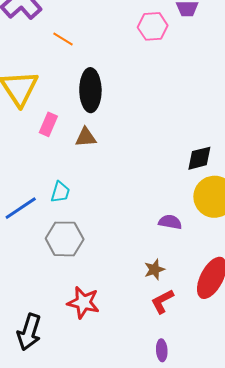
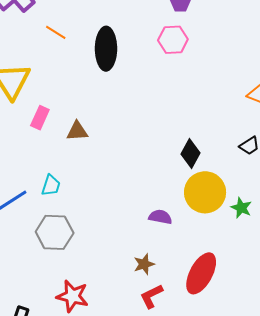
pink hexagon: (153, 26) -> (173, 40), moved
black ellipse: (90, 90) -> (106, 49), moved
black diamond: (199, 158) -> (190, 154), turned -48

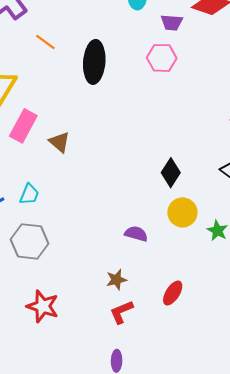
pink rectangle: (40, 118) -> (23, 126), size x1.4
brown triangle: (77, 131) -> (59, 142), turned 40
yellow circle: (205, 192) -> (182, 212), size x0.7
red ellipse: (201, 273) -> (173, 293), size x0.6

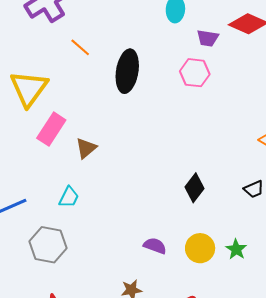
brown triangle: (59, 142) -> (86, 148), turned 35
cyan trapezoid: (29, 194) -> (69, 197), moved
yellow circle: (182, 212) -> (200, 248), moved

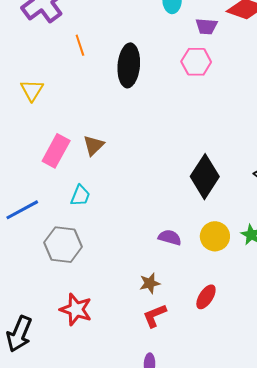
orange line: (80, 47) -> (80, 45), turned 35
yellow triangle: (29, 88) -> (32, 90), size x0.6
pink rectangle: (51, 129) -> (56, 151), moved
black diamond: (194, 188) -> (205, 177), size x1.5

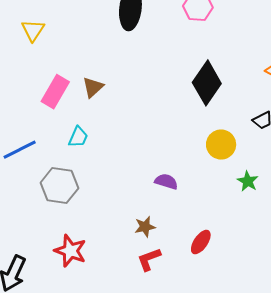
black diamond: (205, 177) -> (207, 83), moved
yellow circle: (215, 236) -> (221, 145), moved

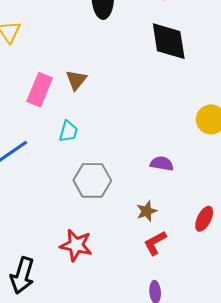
black diamond: (207, 83) -> (169, 41), moved, turned -36
gray hexagon: (59, 185) -> (92, 180), moved

